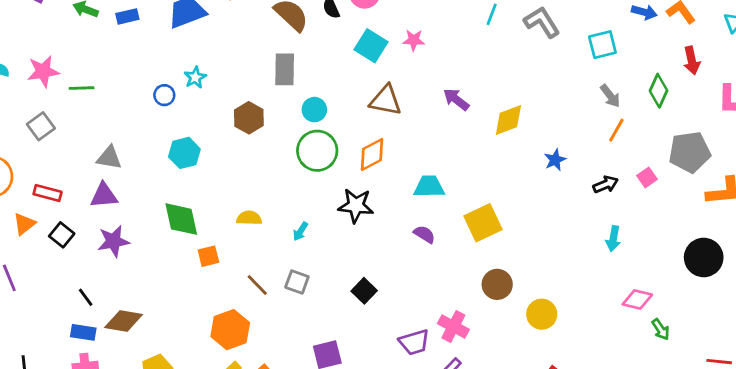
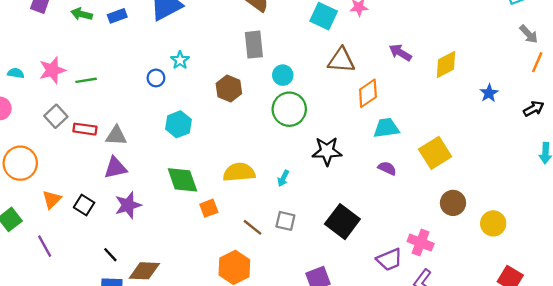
orange diamond: (372, 154) -> (368, 93), moved
red rectangle: (48, 193) -> (85, 129), moved
yellow semicircle: (249, 218) -> (239, 172), size x1.5
black square: (364, 291) -> (342, 222), size x1.6

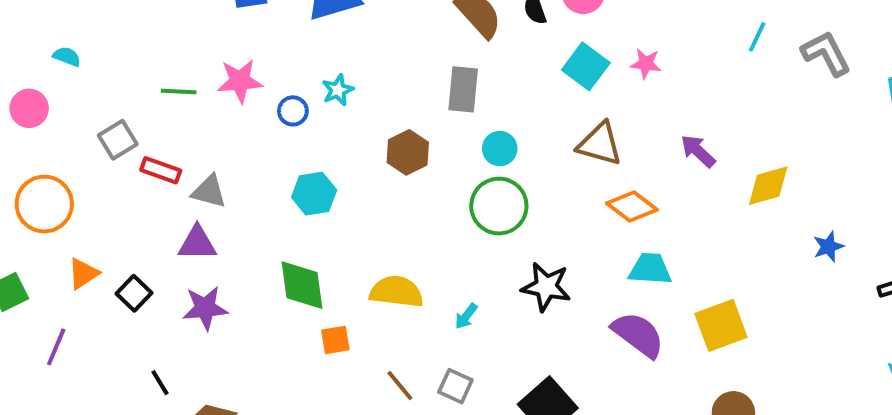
pink star: (52, 70) -> (240, 81), moved
orange diamond: (368, 93) -> (632, 207), turned 60
purple semicircle: (387, 168) -> (638, 335), size x1.8
purple line: (45, 246) -> (56, 347), turned 40

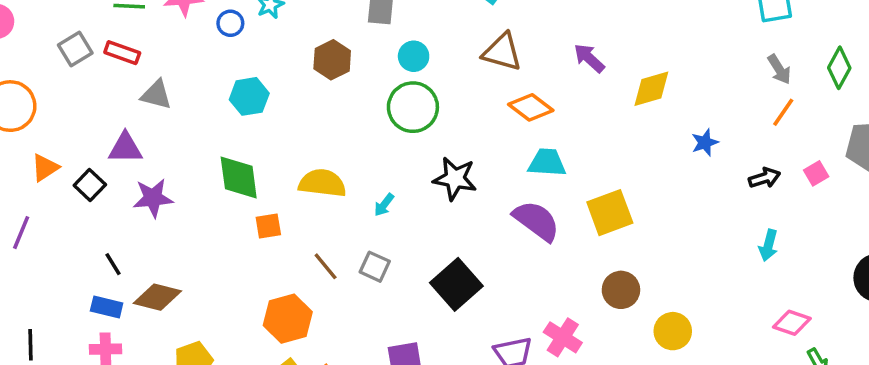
red rectangle: (161, 170) -> (122, 53), moved
purple triangle: (197, 243) -> (125, 148), moved

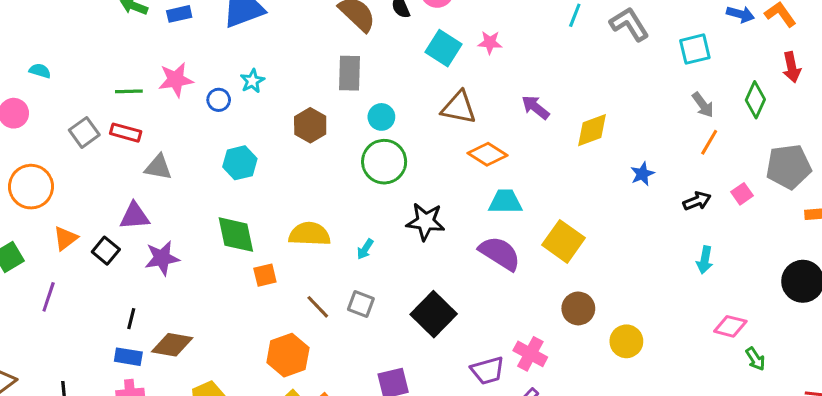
yellow square: (610, 213) -> (564, 241), turned -30
black line: (113, 264) -> (131, 319), turned 50

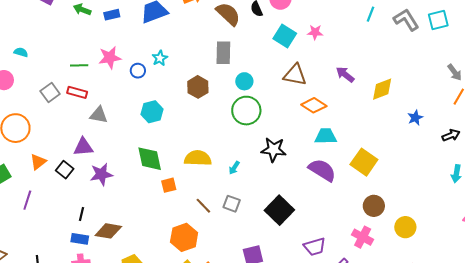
cyan square: (695, 49) -> (438, 20), moved
pink cross: (530, 354) -> (363, 237), moved

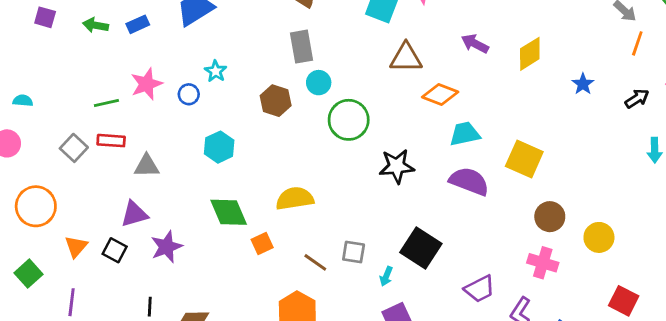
cyan circle: (244, 81) -> (319, 83), moved
cyan arrow: (234, 168) -> (386, 276), moved

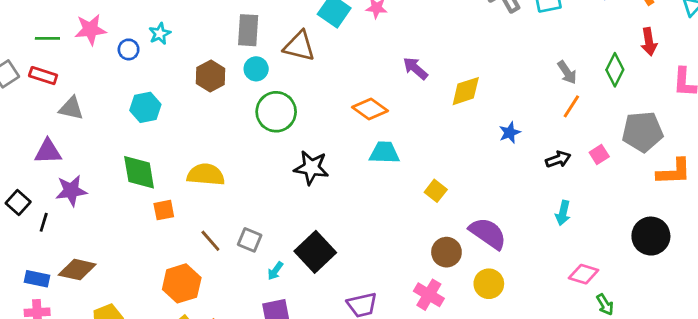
brown triangle: (406, 58) -> (299, 46), moved
yellow square: (524, 159) -> (436, 191), size x0.6
purple semicircle: (469, 181) -> (488, 233), moved
black square: (115, 250) -> (18, 202), moved
black line: (150, 307) -> (44, 222), moved

